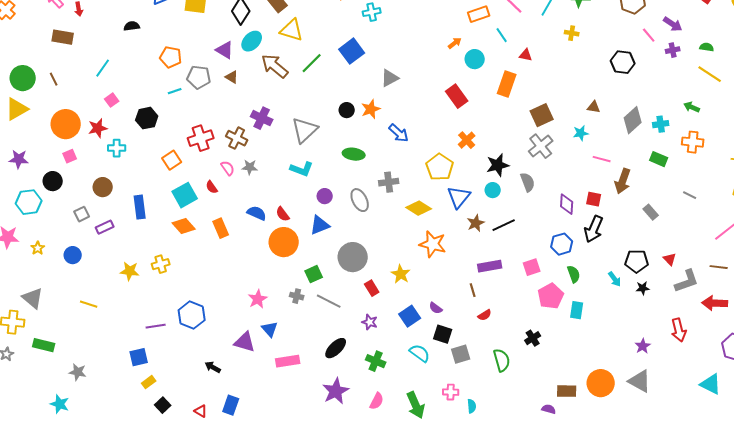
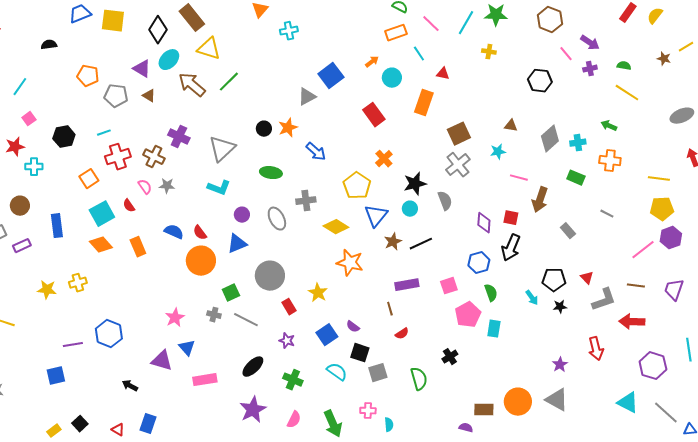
blue square: (352, 51) -> (331, 76), moved
cyan line: (175, 91) -> (104, 133), moved
yellow rectangle: (149, 382) -> (54, 431), moved

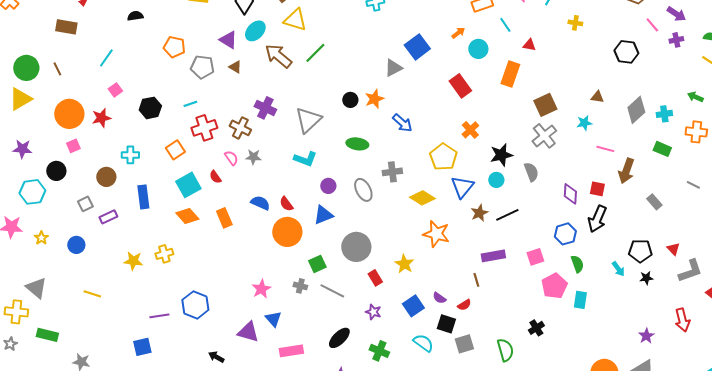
cyan cross: (34, 167) -> (130, 155), moved
red semicircle: (402, 334) -> (464, 305), moved

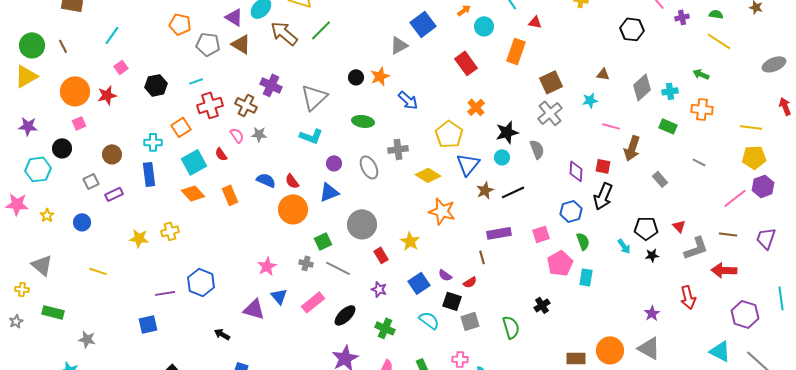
brown triangle: (235, 67) -> (241, 44), size x1.5
cyan cross: (130, 155) -> (153, 142), moved
yellow cross: (16, 312) -> (22, 289), size x0.6
pink rectangle: (291, 351) -> (313, 302), moved, turned -30

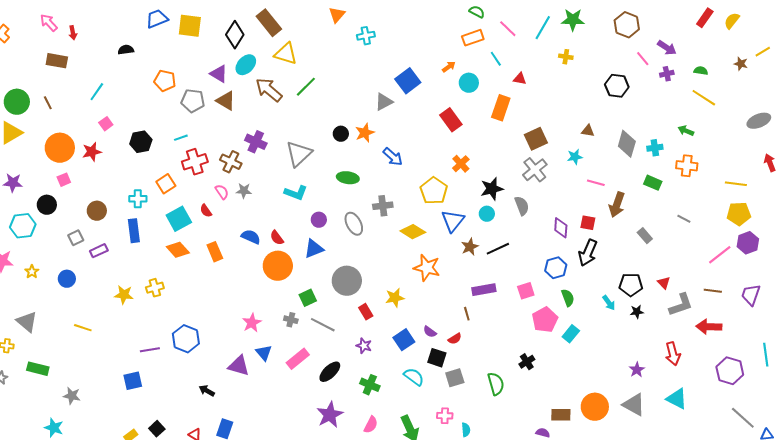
gray diamond: (642, 87) -> (627, 144), turned -32
yellow star: (410, 241) -> (395, 298), turned 30
cyan rectangle: (586, 277) -> (571, 334), turned 30
cyan triangle: (720, 351) -> (677, 399), moved

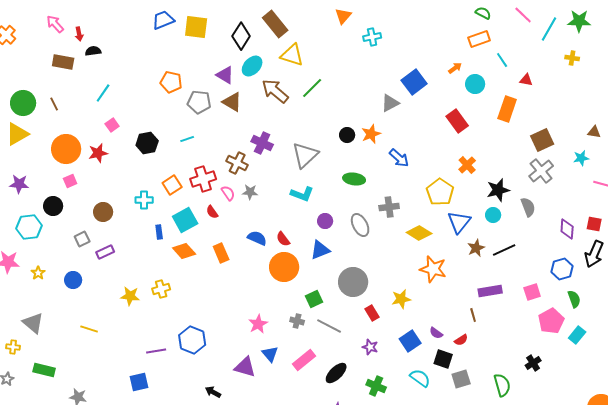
pink line: (508, 29) -> (523, 15), moved
black semicircle: (126, 50) -> (93, 51), moved
red cross: (195, 162) -> (203, 179), moved
blue rectangle: (134, 231) -> (159, 232), moved, size x0.6

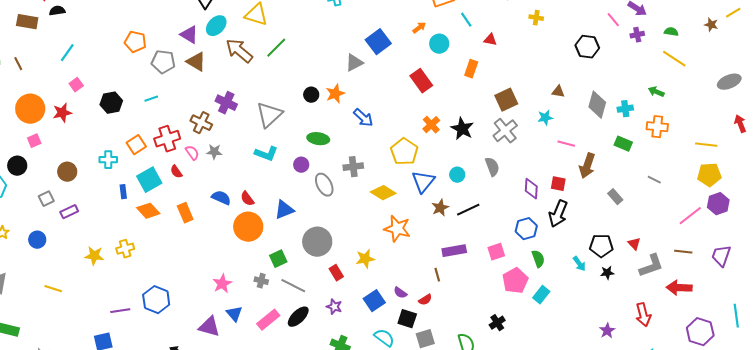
orange rectangle: (507, 109) -> (471, 69), size x0.7
black star: (498, 190) -> (462, 129), moved, turned -30
purple circle: (325, 221) -> (301, 165), moved
black ellipse: (336, 373) -> (298, 317), moved

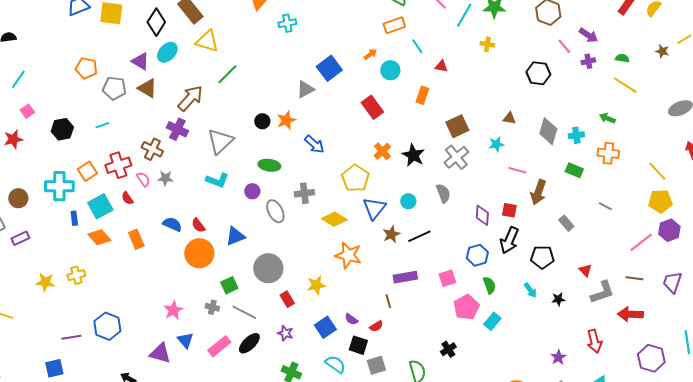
brown arrow: (239, 51) -> (190, 98), moved, turned 92
yellow line: (706, 145) -> (657, 171), turned 40
cyan cross: (108, 160) -> (59, 186), size x1.6
black pentagon: (601, 246) -> (542, 257), moved

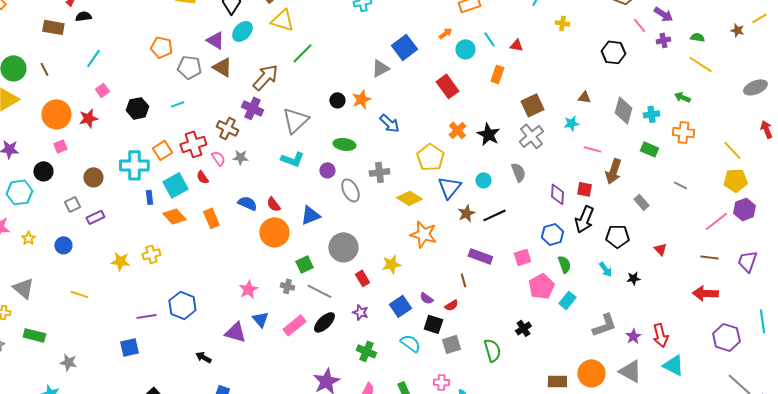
cyan line: (417, 46) -> (489, 39), moved
purple rectangle: (405, 277) -> (480, 256), turned 30
gray L-shape: (602, 292) -> (604, 325), moved
red arrow: (594, 341) -> (660, 335), moved

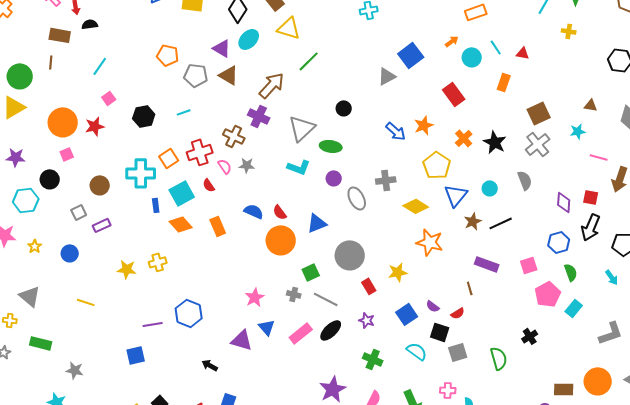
brown line: (44, 69) -> (51, 62), moved, turned 32
orange star: (361, 99) -> (424, 125), moved
green ellipse: (344, 144) -> (331, 146), moved

